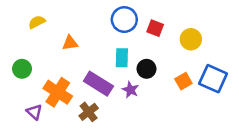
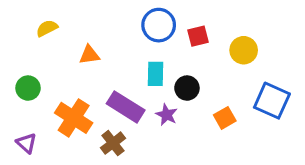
red square: (155, 28) -> (198, 36), turned -35
orange square: (183, 81) -> (225, 118), moved
purple triangle: (34, 112) -> (26, 143), moved

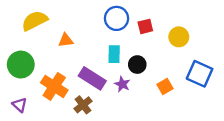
yellow semicircle: (47, 28) -> (35, 21), size x1.6
green circle: (28, 88) -> (21, 65), size x1.5

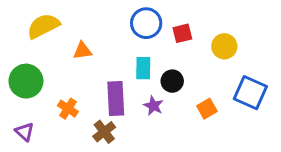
purple rectangle: (92, 78) -> (116, 98), turned 55
orange cross: (54, 86) -> (68, 109), size x0.6

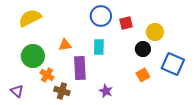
orange triangle: (82, 51) -> (65, 45), moved
green circle: (26, 81) -> (33, 56), moved
black circle: (172, 81) -> (143, 49), moved
purple star: (153, 106) -> (106, 91), moved
brown cross: (104, 132) -> (62, 91), moved, turned -35

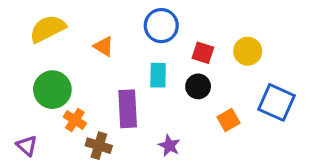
red square: (126, 23) -> (203, 53), moved, turned 32
orange triangle: (65, 45) -> (104, 46), moved, turned 40
black circle: (143, 49) -> (198, 86), moved

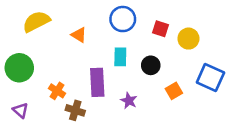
red square: (203, 53) -> (160, 29), moved
green circle: (52, 90) -> (19, 68), moved
purple star: (169, 146) -> (129, 101), moved

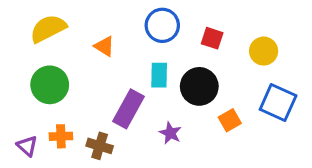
yellow circle: (188, 39) -> (264, 51), moved
black circle: (151, 65) -> (199, 86), size x1.5
green circle: (19, 68) -> (50, 85), moved
purple rectangle: (97, 82) -> (129, 109), turned 32
orange cross: (57, 91) -> (61, 136), moved, turned -35

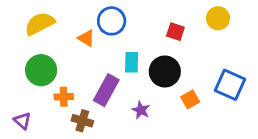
blue circle: (162, 25) -> (112, 21), moved
yellow circle: (264, 51) -> (218, 18), moved
orange cross: (61, 136) -> (64, 97), moved

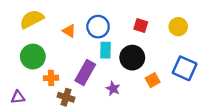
yellow circle: (218, 18) -> (178, 27), moved
blue circle: (112, 21) -> (98, 27), moved
purple triangle: (22, 121) -> (18, 97), turned -48

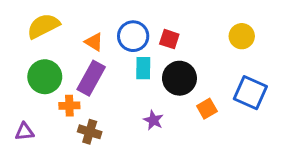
red square: (141, 26) -> (169, 39), moved
purple rectangle: (85, 73) -> (91, 78), moved

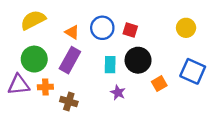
cyan rectangle: (143, 68) -> (110, 65), moved
orange cross: (69, 106) -> (45, 87), moved
purple triangle: (24, 132) -> (19, 85), moved, size x1.5

